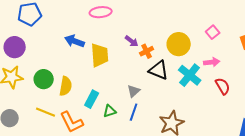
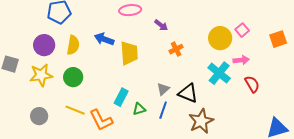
purple arrow: (132, 41) -> (161, 25), moved
yellow circle: (179, 44) -> (220, 38), moved
black triangle: (159, 70) -> (188, 93), moved
yellow semicircle: (66, 86) -> (73, 45), moved

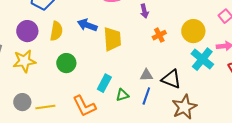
purple arrow: (161, 25) -> (144, 11), turned 40
yellow circle: (220, 38) -> (193, 31), moved
green circle: (73, 77) -> (66, 63), moved
gray triangle: (163, 89) -> (146, 75), turned 40
yellow line: (75, 110) -> (45, 107), moved, turned -30

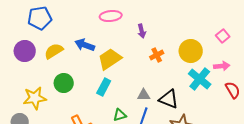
yellow semicircle: (56, 31) -> (54, 51), turned -132
yellow trapezoid: (112, 39) -> (110, 59), turned -120
yellow star: (24, 61) -> (35, 98), moved
cyan rectangle: (104, 83) -> (104, 87), moved

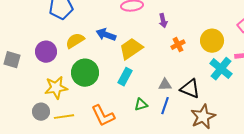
purple circle: (25, 51) -> (46, 52), moved
green circle: (64, 83) -> (85, 73), size x1.4

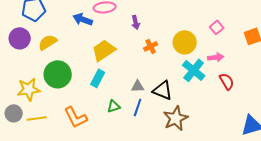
blue arrow: (106, 35) -> (83, 19), moved
purple circle: (46, 52) -> (20, 38), moved

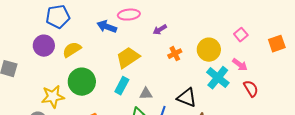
purple arrow: (136, 22) -> (160, 30), turned 72
pink arrow: (216, 57) -> (240, 65), turned 42
gray triangle: (138, 86) -> (146, 94), moved

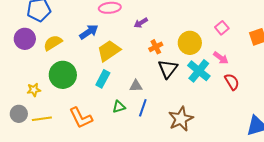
blue arrow: (107, 27) -> (89, 32), moved, turned 126
gray triangle: (146, 94) -> (136, 86), moved
yellow star: (53, 97) -> (34, 90), size x0.6
black triangle: (187, 98) -> (168, 69), moved, turned 45

